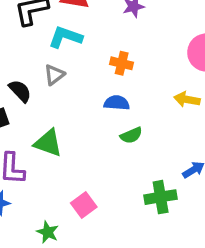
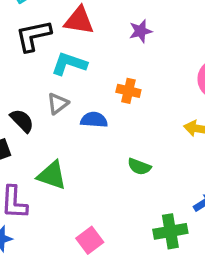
blue semicircle: (117, 103) -> (94, 120), moved
green semicircle: (131, 135) -> (139, 167), turned 45

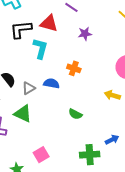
cyan L-shape: (69, 64) -> (40, 48), turned 80
gray triangle: (58, 104) -> (29, 88), moved

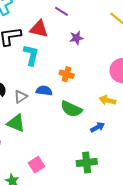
green semicircle: (75, 114) -> (71, 109), moved, size x1.5
blue arrow: (112, 140) -> (97, 127), moved

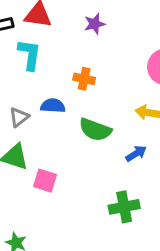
pink square: (37, 165) -> (45, 181), moved, turned -35

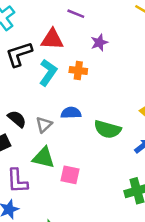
cyan L-shape: (30, 55) -> (48, 73), turned 32
orange cross: (84, 79) -> (78, 70), moved

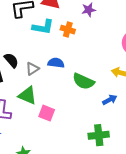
cyan L-shape: (48, 73) -> (43, 27), turned 55

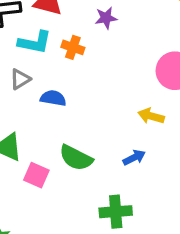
gray triangle: (32, 69) -> (20, 79), moved
green semicircle: (83, 81) -> (76, 158), moved

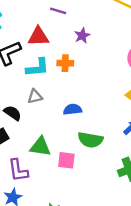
gray triangle: (20, 79) -> (35, 96), turned 35
blue semicircle: (53, 98) -> (73, 109), moved

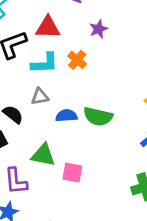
orange cross: (65, 63) -> (77, 60), turned 35
blue semicircle: (73, 109) -> (66, 116), moved
green semicircle: (90, 140) -> (98, 117), moved

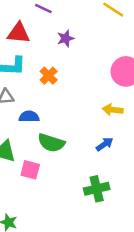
orange cross: (77, 60) -> (49, 76), moved
green semicircle: (98, 117) -> (51, 143), moved

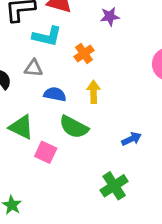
yellow arrow: (113, 110) -> (94, 92), moved, turned 72
green cross: (97, 189) -> (114, 186), turned -30

